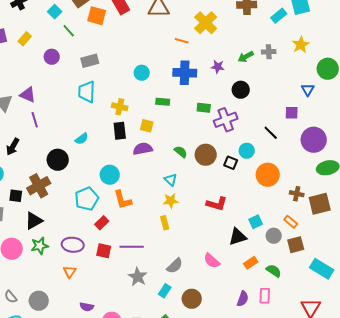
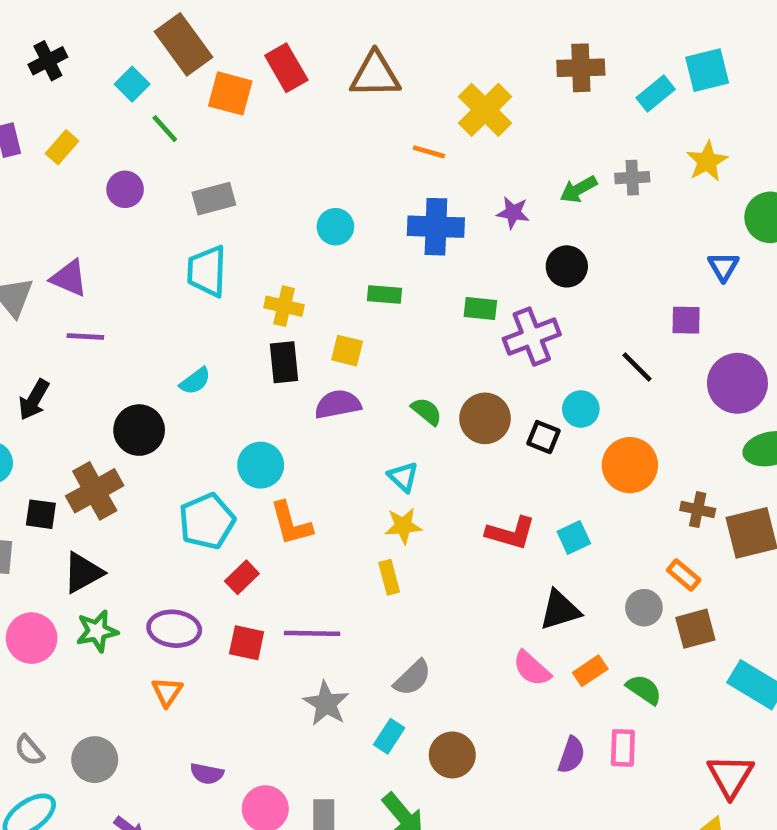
purple line: (35, 120) -> (85, 337), turned -70
cyan square: (256, 222) -> (574, 538), moved
pink semicircle: (212, 261) -> (532, 668), moved

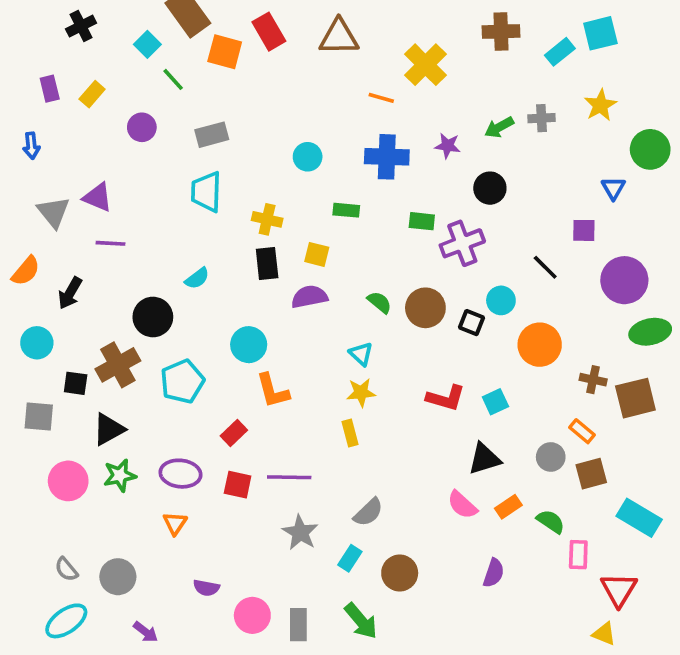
cyan pentagon: (207, 521) -> (182, 381), moved
pink rectangle: (623, 748) -> (578, 555), moved

